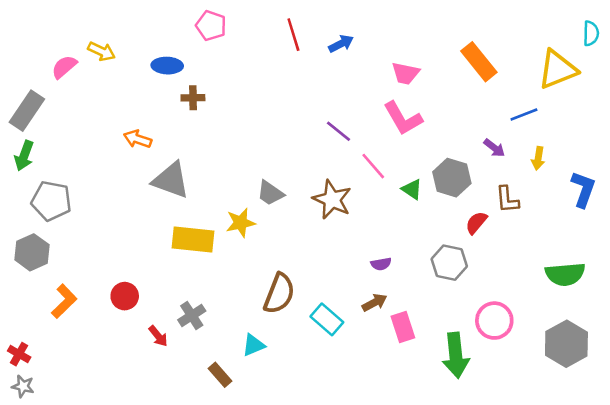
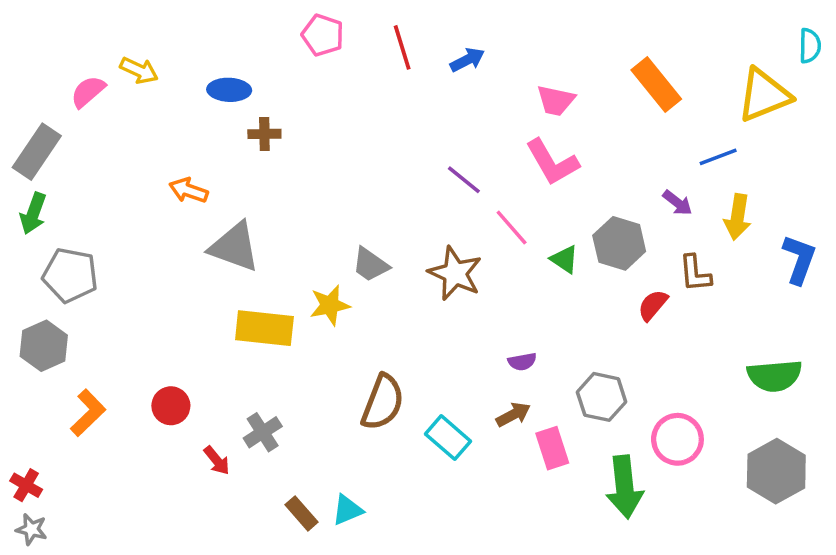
pink pentagon: (211, 26) -> (323, 35), moved
yellow arrow: (538, 158) -> (737, 217), size x1.4
gray hexagon: (449, 263) -> (602, 397), moved
cyan triangle: (253, 345) -> (347, 510), moved

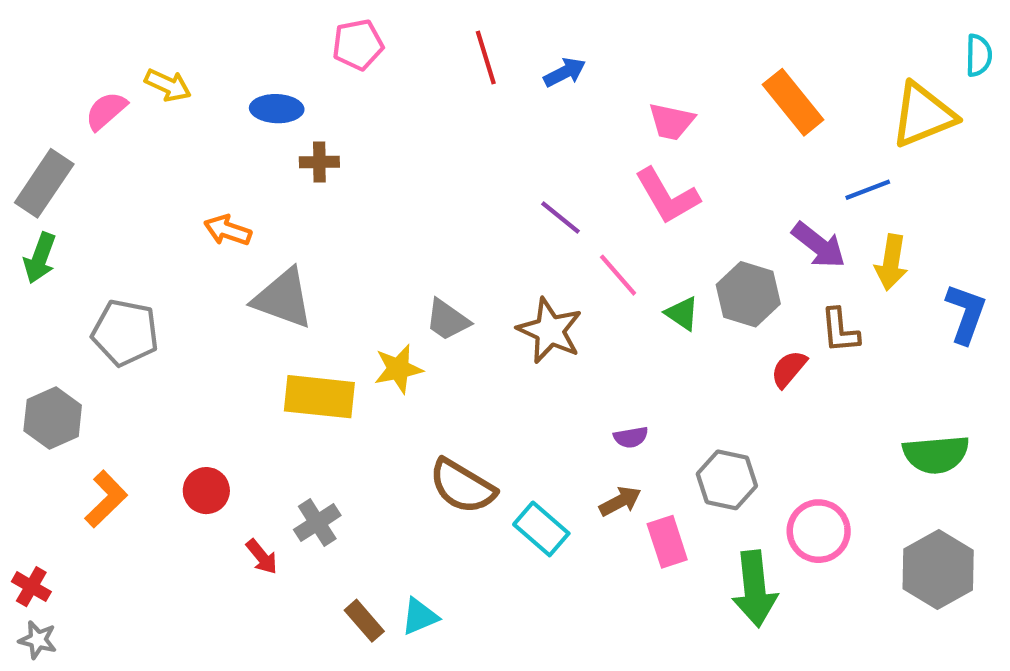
pink pentagon: (323, 35) -> (358, 45), moved, turned -30
purple arrow: (677, 203) -> (819, 245), size x1.5
gray pentagon: (70, 275) -> (125, 333), moved
brown semicircle: (383, 402) -> (462, 486), turned 100

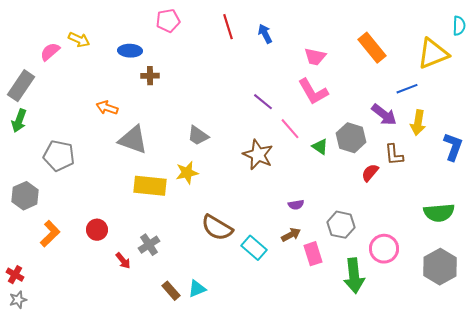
blue arrow: (565, 72) -> (265, 34), turned -90
gray trapezoid: (447, 320) -> (198, 136), moved
gray star: (38, 640) -> (18, 300), turned -30

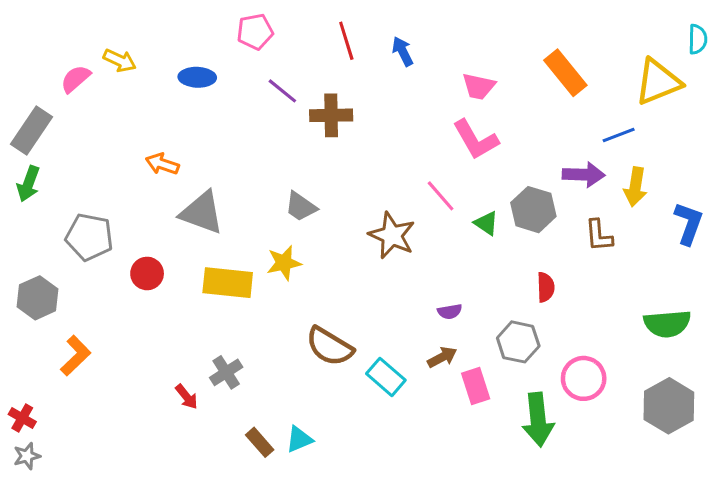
brown cross: (150, 76) -> (331, 115), moved, size x1.5
purple line: (263, 102) -> (282, 91), moved
purple arrow: (384, 115) -> (584, 175), turned -36
red semicircle: (370, 173) -> (546, 287), moved, turned 138
red circle: (97, 230) -> (147, 273), moved

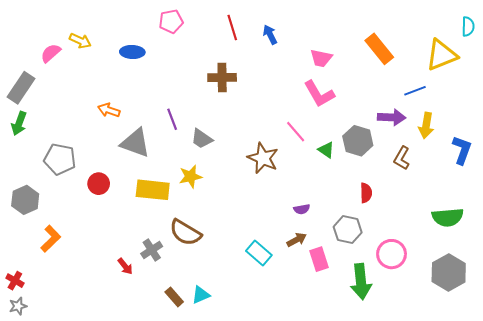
purple line: (282, 91) -> (172, 119), moved, turned 30
brown L-shape: (599, 235) -> (402, 158), turned 35
brown semicircle: (330, 346) -> (185, 233), moved

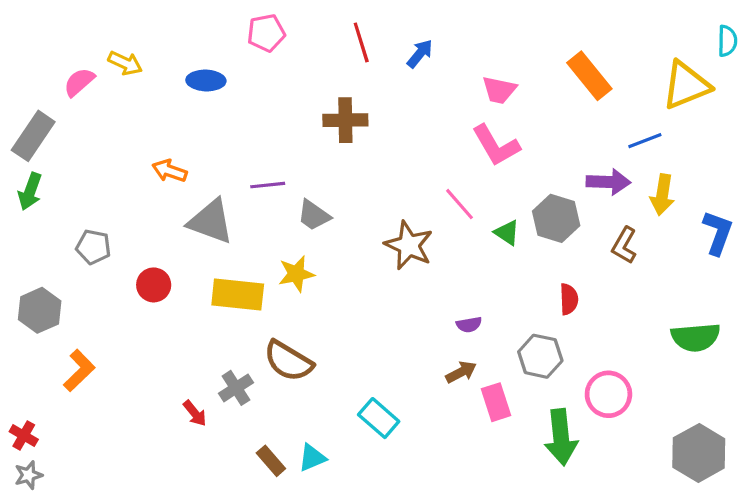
blue arrow: (270, 35) -> (420, 54), turned 66
purple line: (172, 119) -> (268, 185), turned -75
gray pentagon: (60, 159) -> (93, 247), size x0.7
cyan rectangle: (259, 253) -> (379, 418), moved
gray hexagon: (449, 272) -> (699, 453), moved

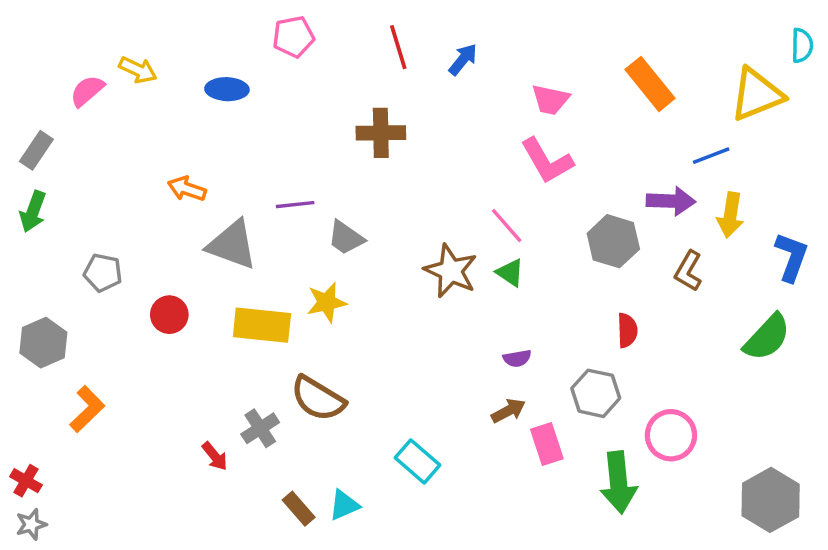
gray rectangle: (33, 136) -> (36, 150), size x0.7
green triangle: (507, 233) -> (510, 273), moved
green semicircle: (696, 337) -> (767, 337), moved, turned -42

